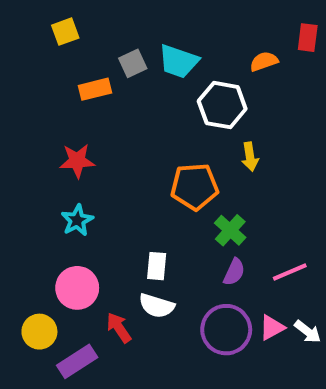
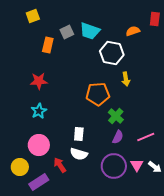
orange rectangle: (95, 89) -> (48, 45), turned -63
pink triangle: (272, 328) -> (137, 165), turned -32

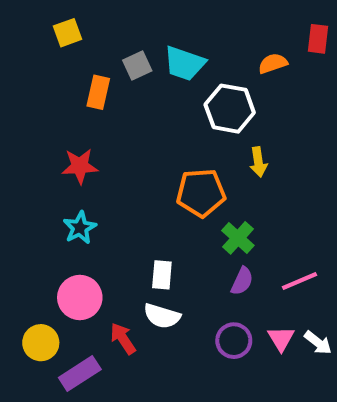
purple circle: (114, 166) -> (234, 341), size x0.7

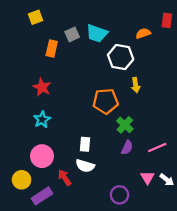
red star: (80, 166) -> (42, 87), turned 30
purple circle: (234, 341) -> (120, 195), moved

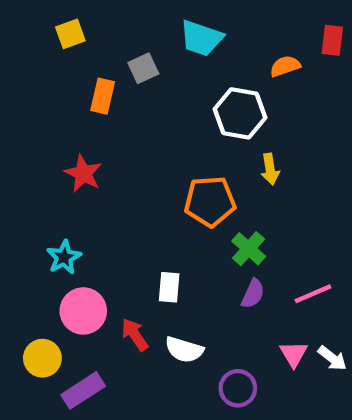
cyan trapezoid: (97, 33) -> (201, 38), moved
cyan star: (42, 119) -> (64, 257), moved
white semicircle: (85, 166) -> (184, 350), moved
red arrow: (65, 178) -> (135, 335), moved

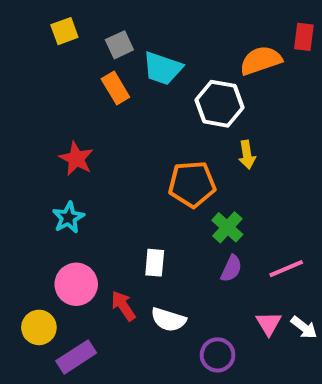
cyan trapezoid: (201, 38) -> (163, 68), moved
orange semicircle: (285, 66) -> (261, 60), size x1.5
gray square: (143, 68) -> (119, 45), moved
orange rectangle: (103, 96) -> (115, 88), moved, turned -44
cyan star: (64, 257) -> (68, 218), moved

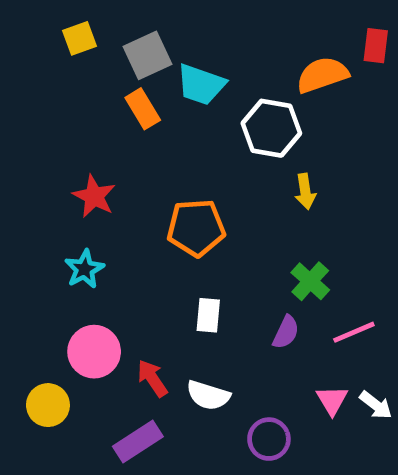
gray square: (119, 45) -> (148, 55), size x1.4
orange pentagon: (192, 184) -> (196, 228), moved
green cross: (227, 227) -> (310, 281), moved
white rectangle: (155, 263) -> (208, 315), moved
purple rectangle: (76, 357) -> (138, 441), moved

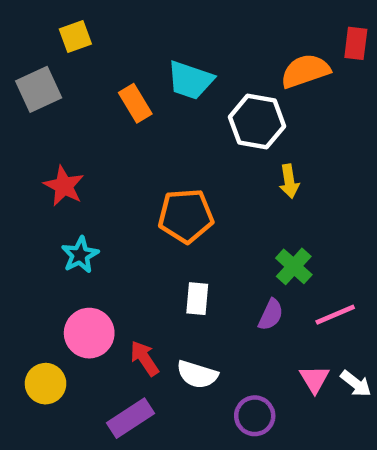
gray square: (148, 55) -> (39, 89), moved
red star: (94, 196) -> (64, 186), moved

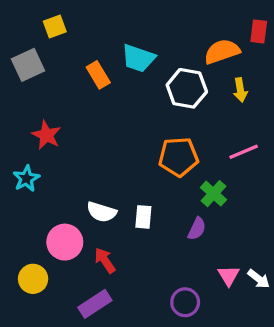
yellow arrow: (289, 181) -> (240, 90), moved
orange pentagon: (186, 216) -> (178, 157), moved
cyan star: (80, 255) -> (26, 179), moved
pink line: (335, 315) -> (244, 152), moved
white semicircle: (197, 374) -> (102, 212), moved

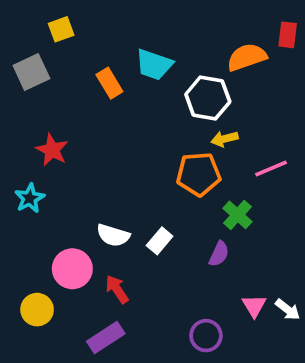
yellow arrow: (240, 90) -> (225, 139), moved, turned 85
white rectangle: (143, 217) -> (160, 241), turned 35

